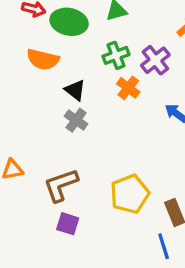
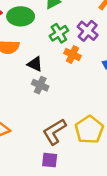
brown L-shape: (61, 185) -> (54, 132), moved

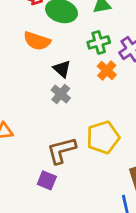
yellow pentagon: (89, 130) -> (103, 137), moved

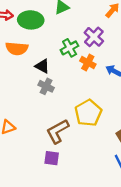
green cross: (99, 42) -> (70, 48), moved
orange cross: (107, 70) -> (88, 63), moved

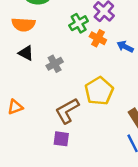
black triangle: (42, 66) -> (26, 53), moved
gray cross: (46, 86) -> (55, 64), turned 35

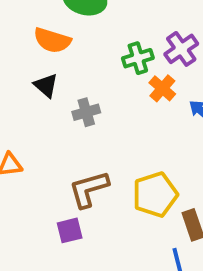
yellow pentagon: (99, 91) -> (155, 195), moved
purple square: (61, 139) -> (70, 230), turned -35

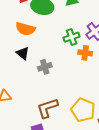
orange cross: (162, 88) -> (85, 53), turned -32
yellow pentagon: (155, 195) -> (83, 110), turned -30

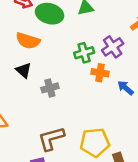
yellow pentagon: (83, 110) -> (95, 142), turned -30

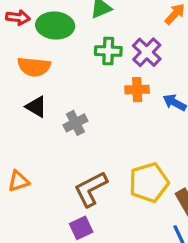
green cross: (84, 53) -> (108, 51), moved, turned 30

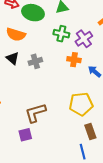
gray cross: (75, 123) -> (35, 61), moved
yellow pentagon: (149, 182) -> (81, 104), moved

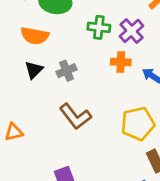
black triangle: (13, 58) -> (34, 70), turned 40
brown L-shape: (35, 113) -> (75, 116), moved, turned -105

